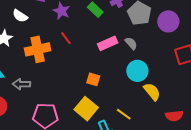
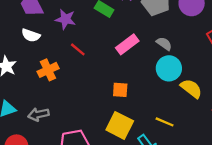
white semicircle: (20, 16) -> (31, 35), moved
gray semicircle: (131, 43) -> (164, 44), moved
orange cross: (38, 49) -> (48, 70), size x0.7

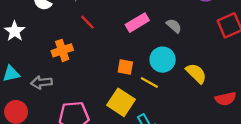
cyan circle: (169, 68) -> (163, 60), moved
orange cross: (48, 70) -> (62, 50), moved
yellow line: (165, 122) -> (149, 83), moved

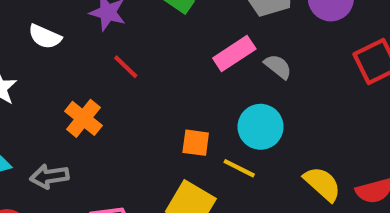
pink rectangle: (137, 23) -> (234, 54), moved
orange cross: (62, 50) -> (83, 118), turned -30
yellow semicircle: (196, 73) -> (322, 184), moved

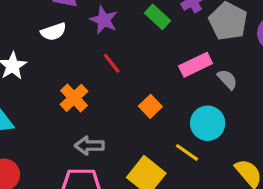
white semicircle: (45, 37) -> (53, 32), turned -50
orange square: (196, 143) -> (150, 106), moved, turned 30
gray arrow: (49, 176) -> (89, 146), moved

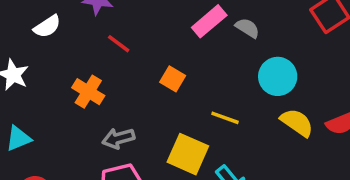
cyan circle: (208, 123) -> (278, 76), moved

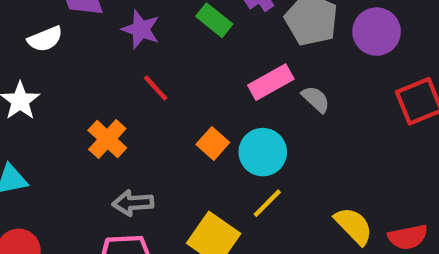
white semicircle: (47, 26) -> (45, 39), moved
cyan circle: (278, 76) -> (263, 152), moved
yellow line: (225, 118) -> (267, 203), turned -76

